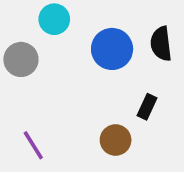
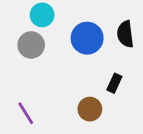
gray circle: (21, 59) -> (31, 45), moved

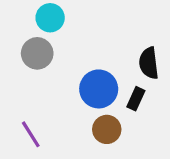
black semicircle: (125, 34) -> (149, 63), moved
blue circle: (87, 38) -> (99, 89), moved

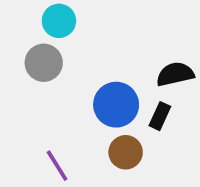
black semicircle: (149, 63) -> (175, 74), turned 84
purple line: (31, 134) -> (57, 166), moved

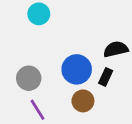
gray circle: (44, 63) -> (29, 78), moved

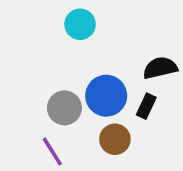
cyan circle: (39, 14) -> (80, 24), moved
gray circle: (29, 78) -> (64, 108), moved

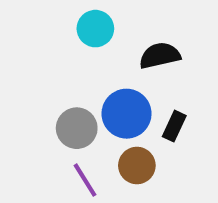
black semicircle: (160, 68) -> (160, 56), moved
purple line: (52, 151) -> (85, 180), moved

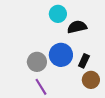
cyan circle: (95, 29) -> (58, 14), moved
brown circle: (137, 166) -> (91, 80), moved

